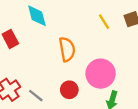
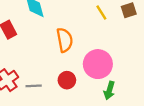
gray line: (36, 96) -> (34, 86), turned -42

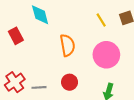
pink circle: (98, 64) -> (106, 55), moved

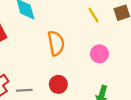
pink circle: (106, 55) -> (99, 54), size x0.6

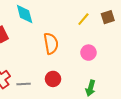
yellow line: (94, 15) -> (83, 19), turned 72

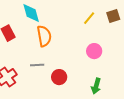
orange semicircle: (51, 43) -> (44, 36), moved
gray line: (24, 84) -> (37, 65), moved

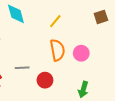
yellow line: (89, 18) -> (55, 21), moved
orange semicircle: (44, 36) -> (57, 50), moved

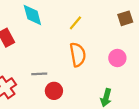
pink circle: (81, 53) -> (117, 58), moved
red circle: (45, 80) -> (54, 91), moved

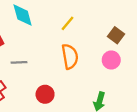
brown square: (125, 18) -> (116, 35), moved, turned -35
gray line: (39, 74) -> (19, 62), moved

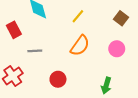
brown square: (116, 35) -> (121, 18), moved
orange semicircle: (70, 56) -> (80, 46), turned 45

